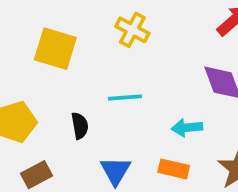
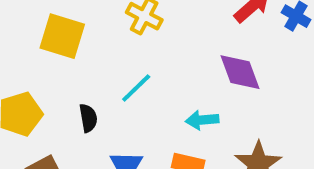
cyan line: (125, 97) -> (136, 88), turned -40

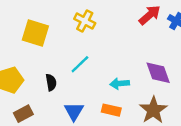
purple diamond: (240, 72) -> (158, 73), moved

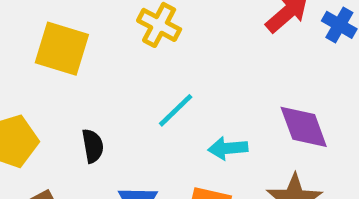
cyan line: (80, 64) -> (176, 110), moved

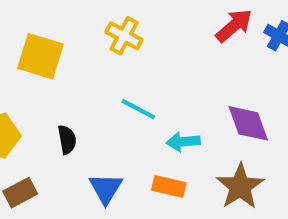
cyan line: (176, 110) -> (138, 109), turned 72

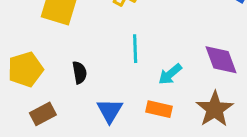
cyan line: (138, 109) -> (135, 49), turned 60
cyan arrow: (183, 142) -> (170, 74), turned -35

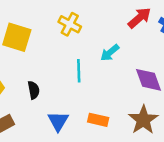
cyan arrow: (170, 74) -> (110, 53), moved

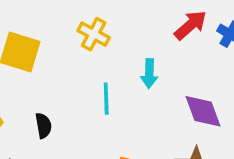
cyan arrow: (110, 53) -> (149, 74), turned -48

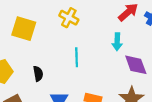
cyan arrow: (149, 74) -> (117, 42), moved

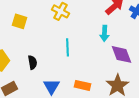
yellow square: (24, 29) -> (19, 21), size x0.7

